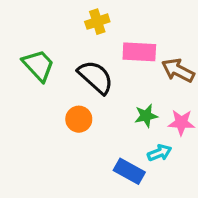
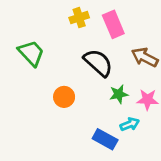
pink rectangle: (139, 52) -> (113, 24), moved, turned 64
black semicircle: (96, 77) -> (98, 63), moved

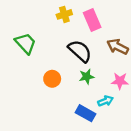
green star: (119, 94) -> (87, 77), moved

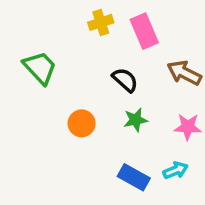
black semicircle: (80, 51) -> (125, 80), size x0.7
cyan arrow: (105, 101) -> (176, 170), moved

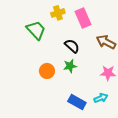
green trapezoid: (40, 68) -> (36, 30), moved
green star: (136, 120) -> (70, 66), moved

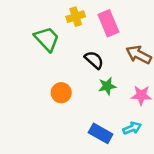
green star: (70, 66) -> (107, 86), moved

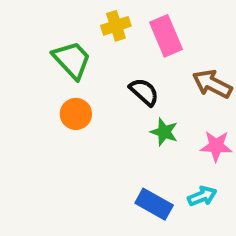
green star: (107, 86) -> (164, 132), turned 30
orange circle: (61, 93) -> (76, 114), moved

